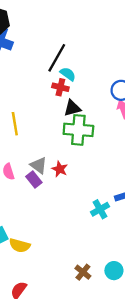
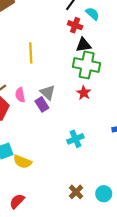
cyan semicircle: (68, 74) -> (92, 14), moved
red star: (60, 169) -> (84, 93), moved
cyan cross: (100, 209) -> (75, 139), moved

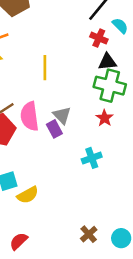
pink semicircle: (20, 95) -> (30, 116), size x1.6
cyan cross: (75, 139) -> (92, 158), moved
yellow semicircle: (22, 162) -> (28, 195), turned -54

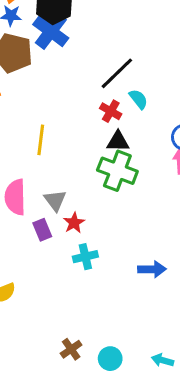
red star: (104, 118) -> (74, 223), moved
purple rectangle: (54, 129) -> (42, 230), moved

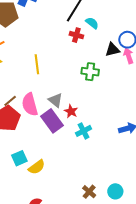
black triangle: (118, 141) -> (113, 50), moved
green cross: (117, 171) -> (90, 72), size x0.7
purple rectangle: (42, 230) -> (52, 121), size x1.6

